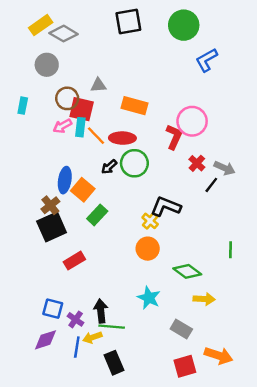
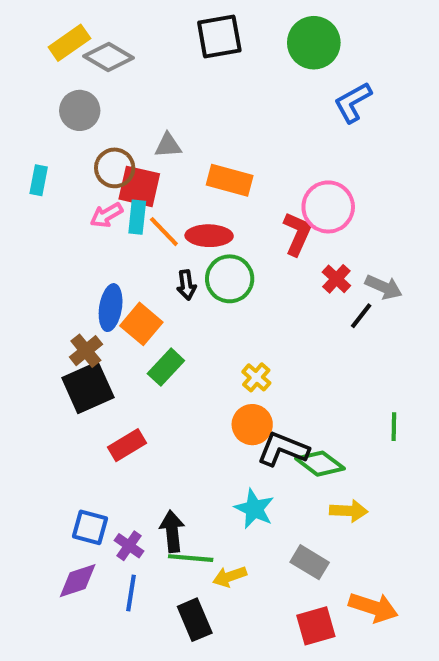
black arrow: (109, 167) -> (187, 285), turned -56
black L-shape: (166, 207) -> (283, 449), moved
yellow arrow: (92, 337) -> (230, 577), moved

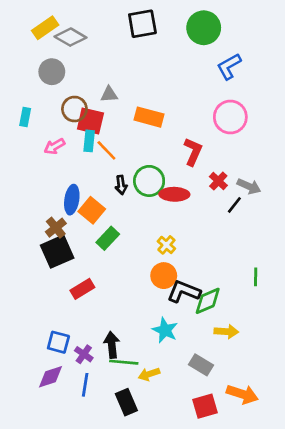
pink circle: (328, 207) -> (230, 117), moved
pink arrow: (106, 215) -> (54, 146), moved
red ellipse: (209, 236) -> (174, 194), moved
green diamond: (320, 464) -> (208, 301), turned -60

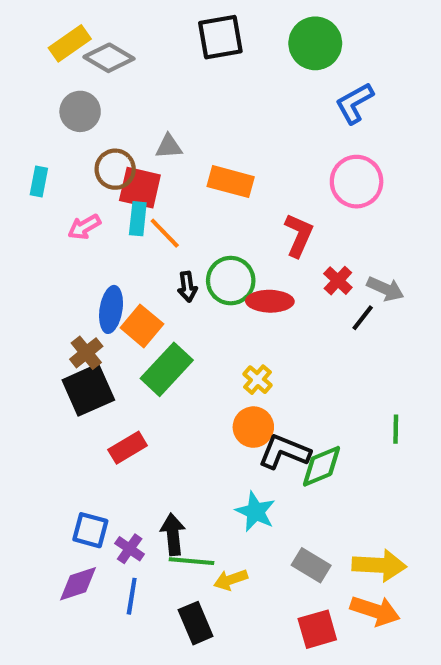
green rectangle: (108, 238) -> (167, 369), size x1.4
yellow arrow: (226, 332) -> (379, 565), moved, size x1.4

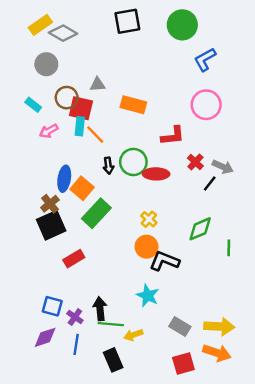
cyan rectangle: (39, 182) -> (33, 105), moved, turned -63
red L-shape: (299, 235) -> (173, 136), turned 60
green diamond: (321, 466) -> (200, 229), moved

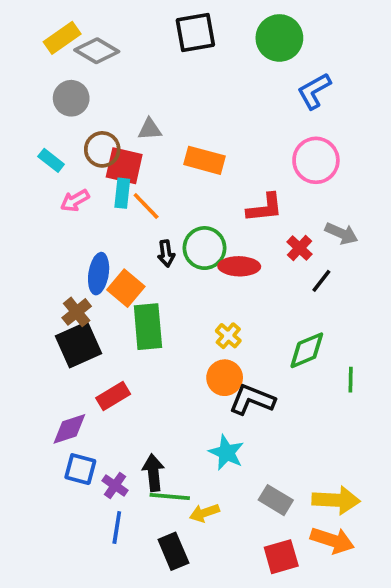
gray arrow: (223, 167) -> (342, 233), moved
green rectangle: (96, 213) -> (148, 327), turned -48
purple diamond: (45, 337) -> (69, 429), moved

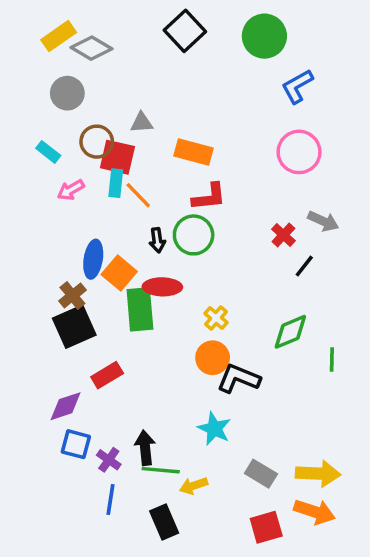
black square: (195, 32) -> (185, 31), turned -33
red L-shape: (265, 208) -> (209, 197), moved
red ellipse: (239, 266) -> (162, 287), moved

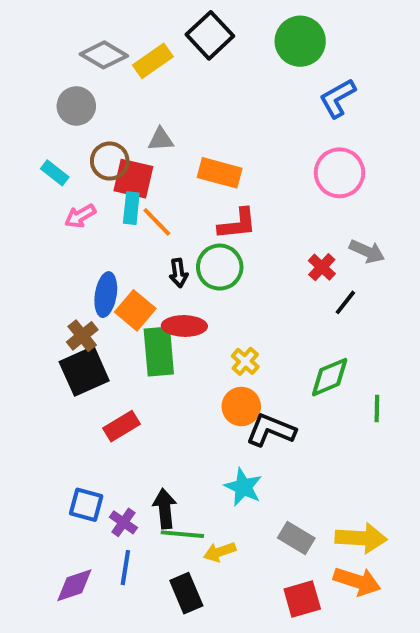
yellow rectangle: (59, 36) -> (153, 61), moved
purple diamond: (66, 406) -> (74, 585), moved

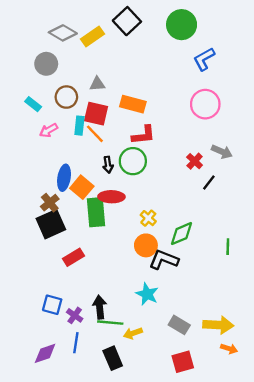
red square: (133, 179) -> (96, 114), moved
green diamond: (330, 377) -> (182, 234), moved
orange arrow: (357, 581) -> (229, 349), moved, size x0.6

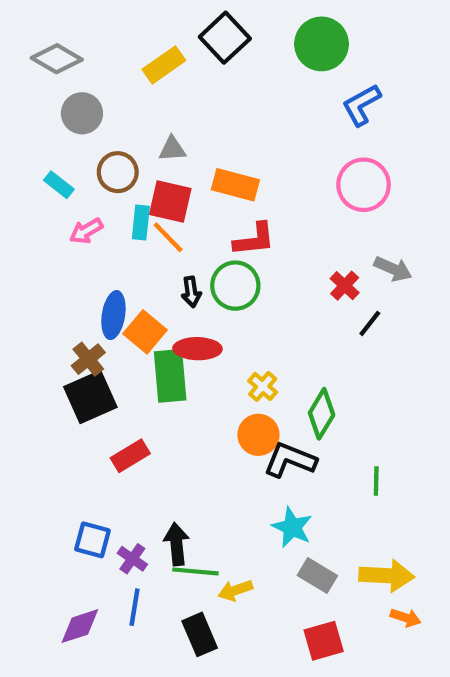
gray diamond: (63, 33) -> (57, 59), moved
green diamond: (182, 234) -> (322, 414), turned -36
green line: (228, 247) -> (376, 481), moved
cyan star: (147, 294) -> (292, 527), moved

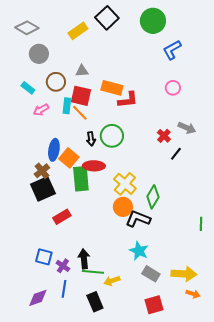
pink circle: (364, 185) -> (173, 88), size x0.6
red L-shape: (254, 239) -> (128, 100), moved
yellow cross: (263, 386) -> (125, 184), size x1.6
green line: (376, 481) -> (201, 224), moved

